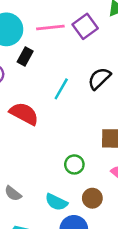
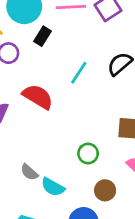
gray semicircle: (13, 193) -> (29, 172), moved
cyan semicircle: (56, 202) -> (53, 187), moved

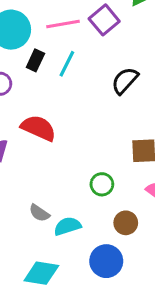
cyan line: (79, 73) -> (67, 64), moved
cyan semicircle: (53, 187) -> (67, 226), turned 140

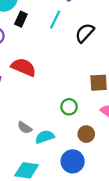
cyan line: (67, 64) -> (55, 20), moved

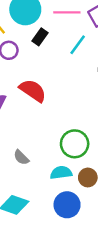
green circle: (69, 107) -> (75, 144), size x1.5
cyan semicircle: (45, 137) -> (61, 173), moved

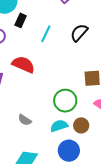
cyan line: (78, 45) -> (46, 34), moved

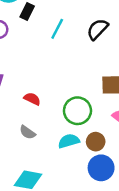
red semicircle: (23, 65) -> (32, 99), moved, size x0.6
blue circle: (69, 151) -> (101, 168), moved

